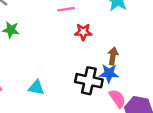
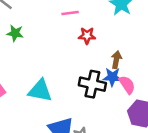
cyan triangle: (36, 88) -> (40, 91), size x1.5
pink semicircle: (117, 98) -> (127, 85), moved

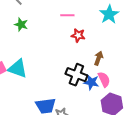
blue star: (112, 77) -> (91, 82), moved
cyan triangle: (40, 91) -> (18, 69), moved

